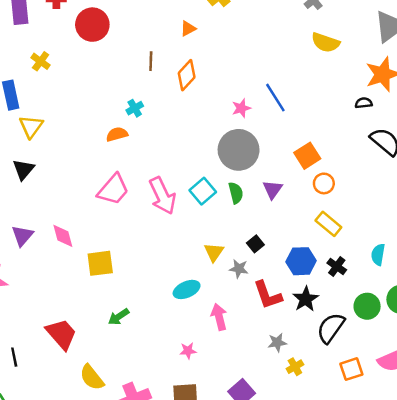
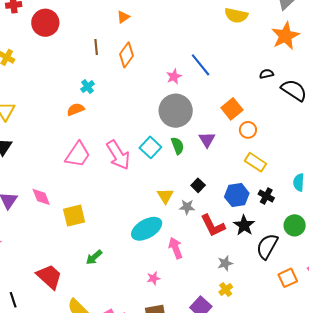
black semicircle: (364, 103) -> (266, 74), moved
cyan ellipse: (187, 289) -> (147, 229), size x1.4
yellow cross: (295, 367) -> (226, 289), moved

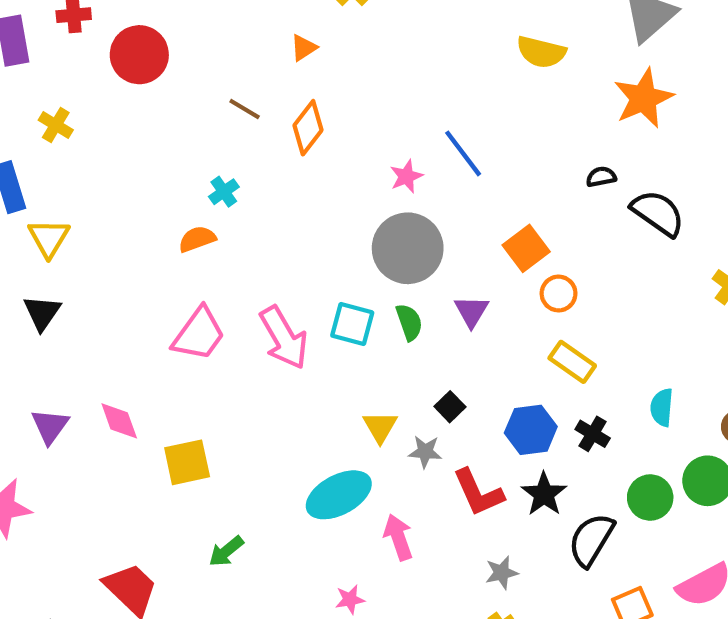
brown line: (96, 47) -> (245, 109), turned -56
cyan square: (150, 147) -> (352, 324), turned -30

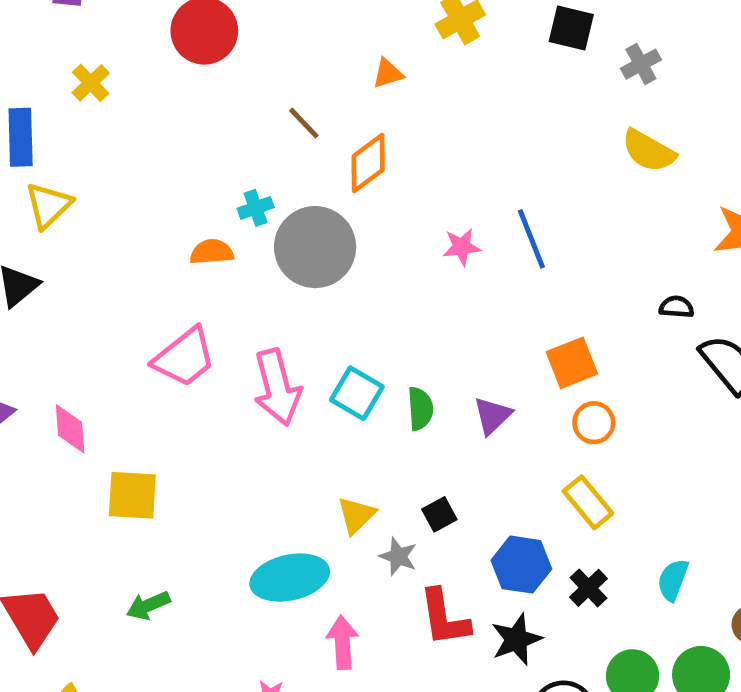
gray circle: (408, 248) -> (315, 247), moved

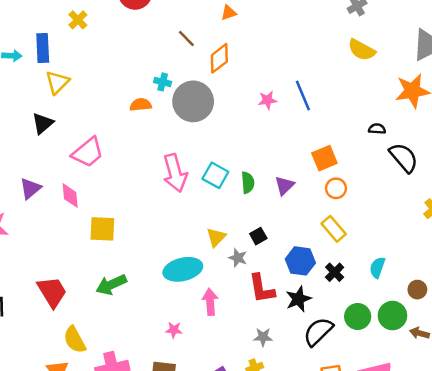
cyan cross: (256, 208) -> (163, 82), turned 35
pink trapezoid: (184, 357) -> (88, 152), moved
green arrow: (148, 605) -> (111, 285), size x1.4

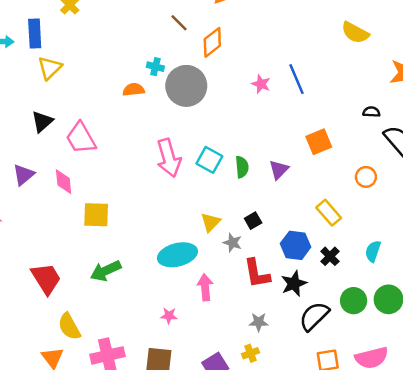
pink star: (268, 100) -> (261, 84), turned 30
black triangle: (43, 123) -> (42, 122), moved
pink trapezoid: (88, 152) -> (81, 138), turned 100
orange circle: (336, 188) -> (366, 177), moved

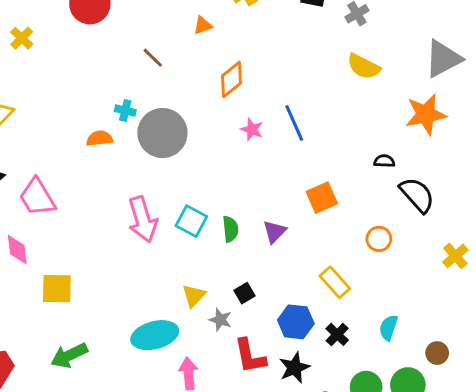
orange diamond: (212, 42) -> (232, 79), moved

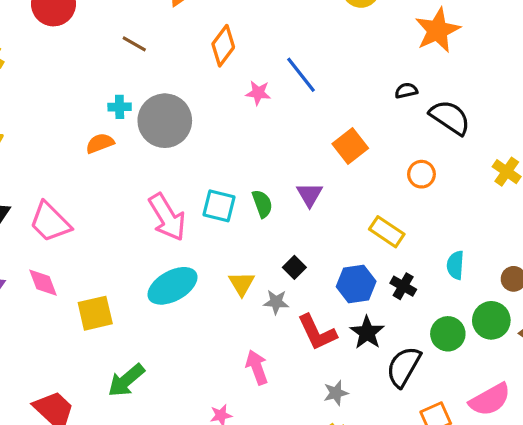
cyan ellipse: (155, 335) -> (172, 286), moved

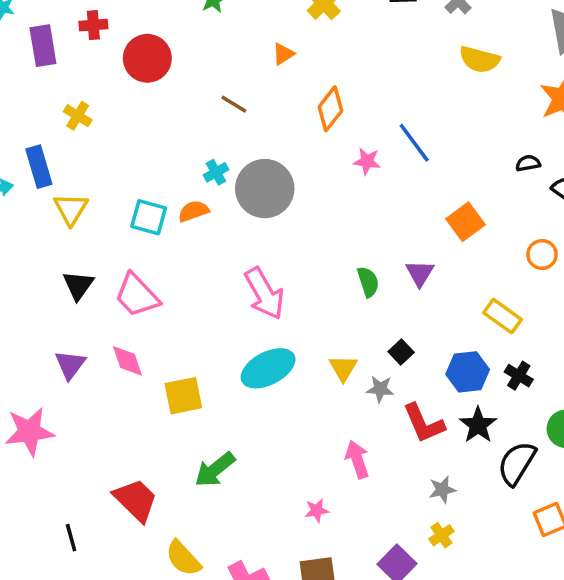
cyan cross: (120, 107) -> (216, 172), turned -30
cyan square: (219, 206) -> (149, 217), moved

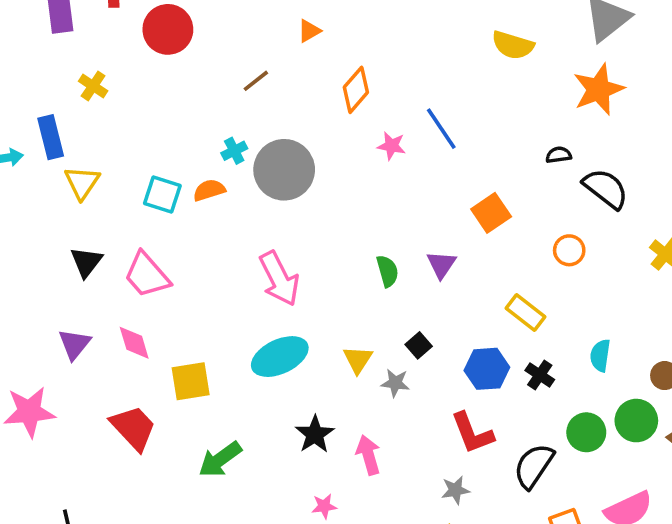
brown line: (234, 104) -> (256, 81), turned -72
red L-shape: (424, 423) -> (472, 433), moved
black star: (478, 425) -> (315, 434), moved
red trapezoid: (136, 500) -> (133, 428), moved

